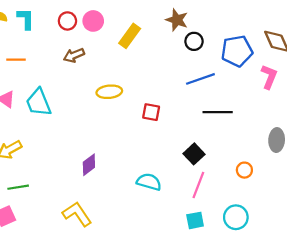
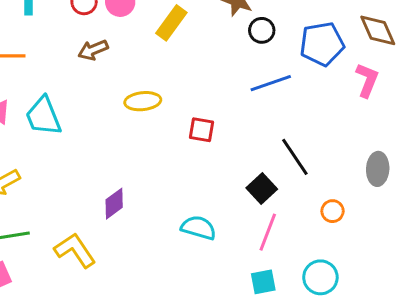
black line: (218, 112) -> (295, 157), moved, turned 56
yellow L-shape: (77, 214) -> (75, 250), moved

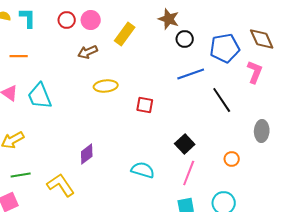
brown arrow: (93, 50) -> (88, 52), moved
black line: (295, 157) -> (222, 100), moved

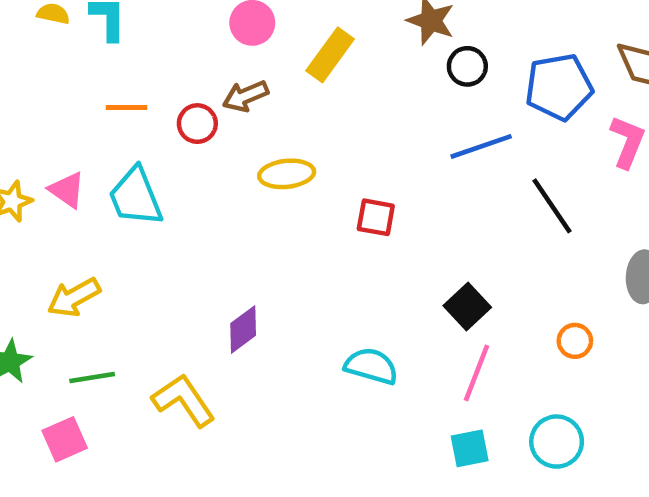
red circle: (67, 20) -> (197, 124), moved
orange line: (19, 56) -> (126, 108), moved

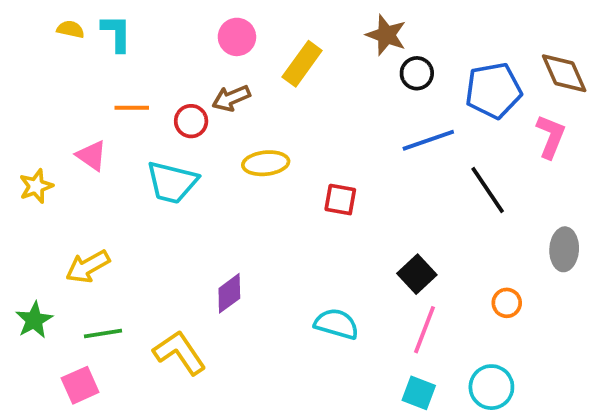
pink triangle: (67, 190) -> (92, 156), moved
cyan trapezoid: (136, 197) -> (172, 182), moved, turned -54
cyan square: (470, 448) -> (419, 393), turned 32

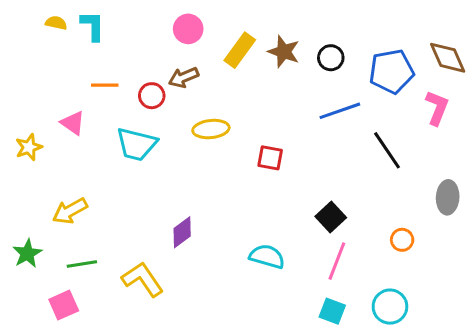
brown star: (386, 35) -> (284, 52), moved

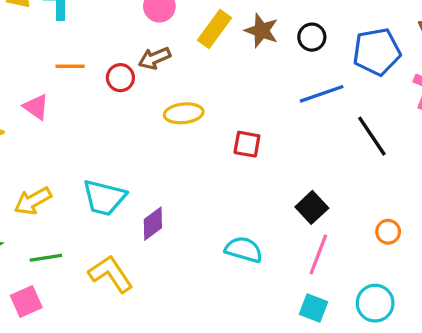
cyan trapezoid: (137, 144) -> (104, 198), moved

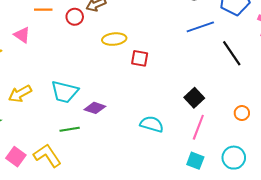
red square: (247, 144) -> (140, 58), moved
purple diamond: (153, 224) -> (95, 108), turned 55
green line: (46, 258) -> (70, 129), moved
yellow L-shape: (111, 274) -> (47, 156), moved
pink square: (26, 301) -> (16, 157), turned -30

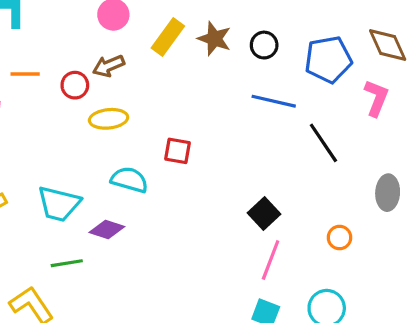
blue line: (200, 27) -> (274, 101), turned 32
yellow ellipse: (114, 39) -> (109, 119), moved
cyan semicircle: (152, 124) -> (129, 180), moved

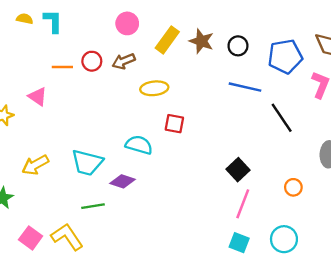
red circle: (75, 85) -> (92, 61), moved
yellow ellipse: (109, 119) -> (154, 88), moved

